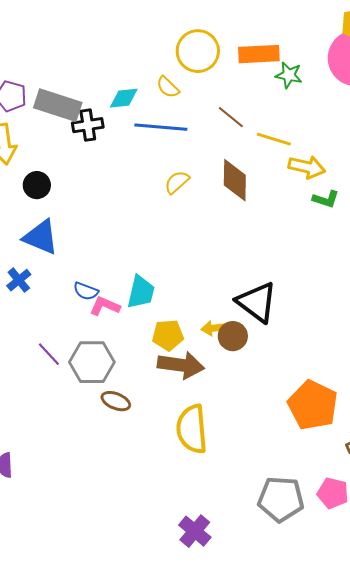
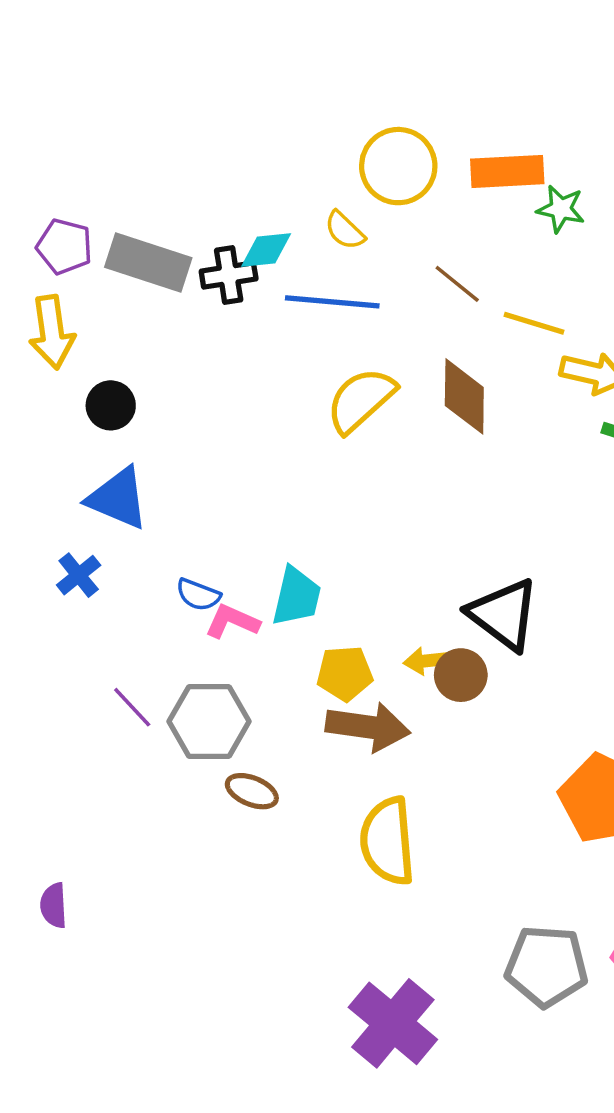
black cross: (88, 125) -> (229, 275), moved
yellow semicircle: (177, 182) -> (361, 400), size x1.6
purple cross: (195, 531) -> (393, 1023), size x1.5

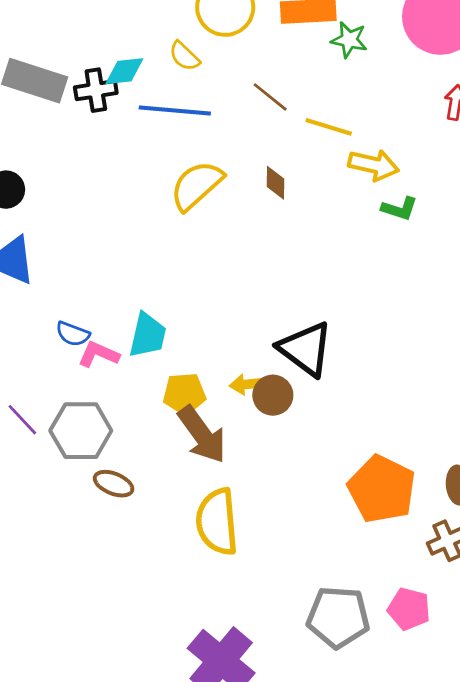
brown diamond: (464, 396) -> (276, 183), size x0.6
brown arrow: (368, 727) -> (202, 435), turned 46

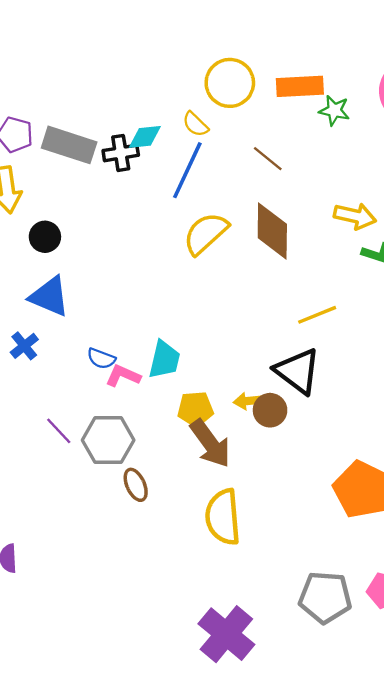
blue line: (175, 111) -> (187, 170), turned -70
yellow line: (329, 127) -> (317, 315), moved, turned -39
brown diamond: (276, 183) -> (272, 231), size x2.0
brown ellipse: (114, 484) -> (136, 485), turned 44

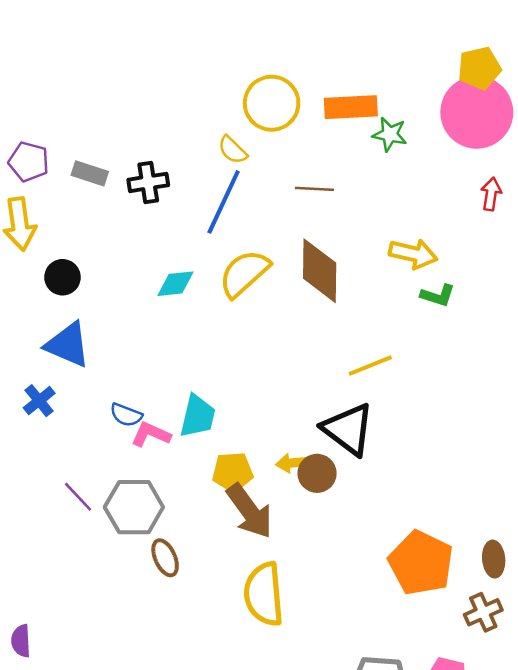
cyan diamond: (145, 137) -> (175, 284), moved
gray rectangle: (69, 145) -> (90, 173), size x0.6
brown line: (268, 159) -> (314, 189), turned -36

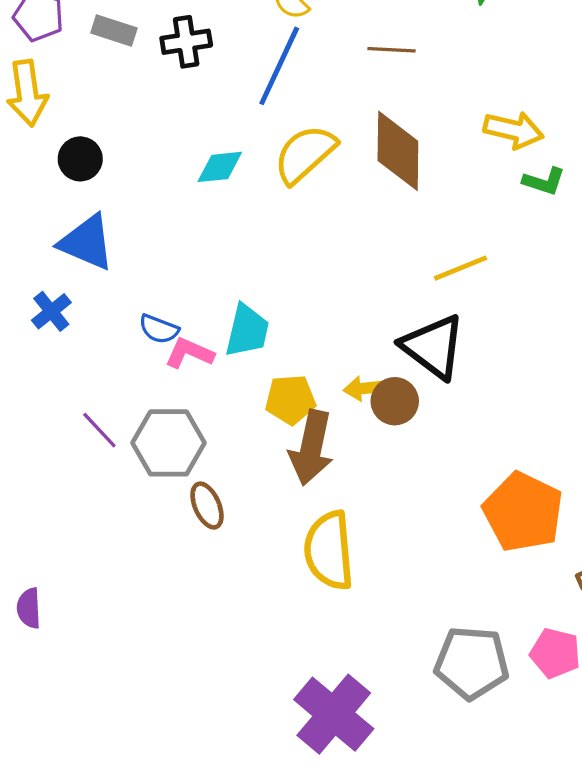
brown arrow: (250, 511) -> (311, 448), turned 48

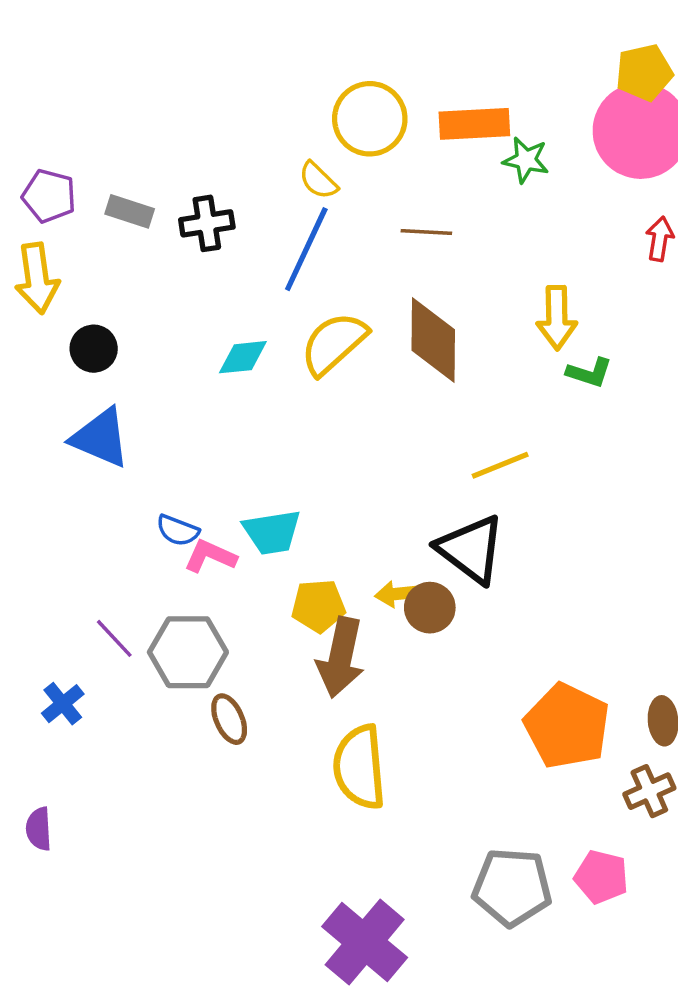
yellow arrow: (513, 130) -> (557, 318), turned 76
blue cross: (51, 311) -> (63, 704), moved
cyan trapezoid: (247, 331) -> (272, 532), turned 68

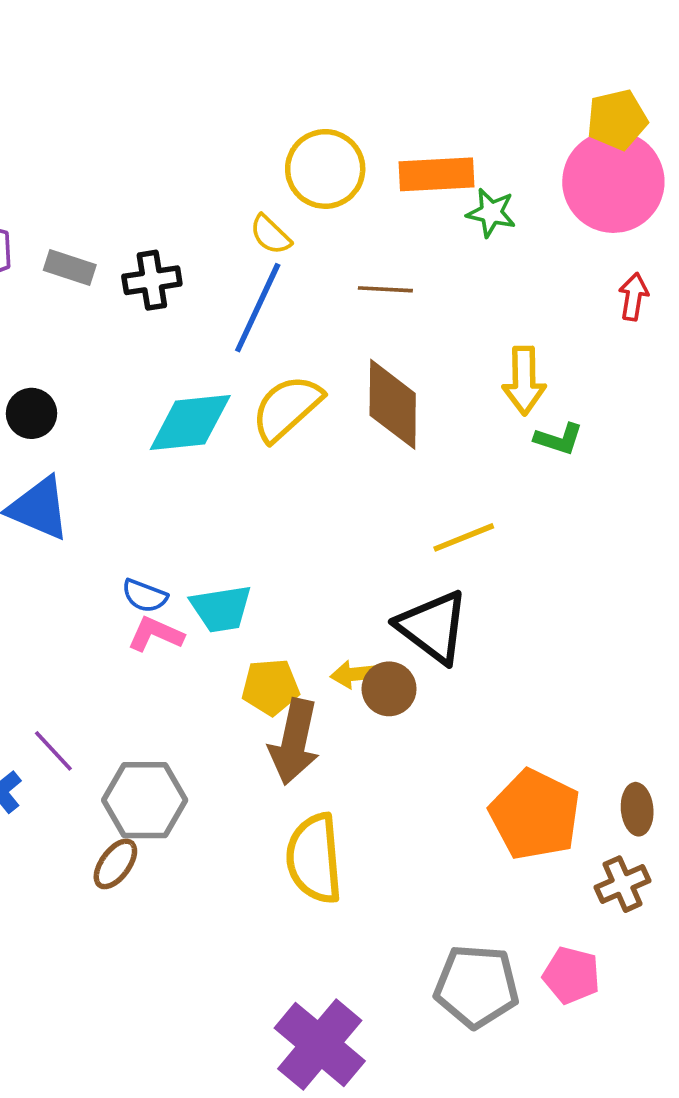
cyan diamond: (243, 357) -> (190, 423), size x1.6
blue semicircle: (178, 530) -> (145, 596), moved
purple line: (114, 638) -> (53, 751), moved
gray hexagon: (188, 652) -> (145, 800), moved
brown ellipse: (229, 719) -> (115, 864), moved, turned 60

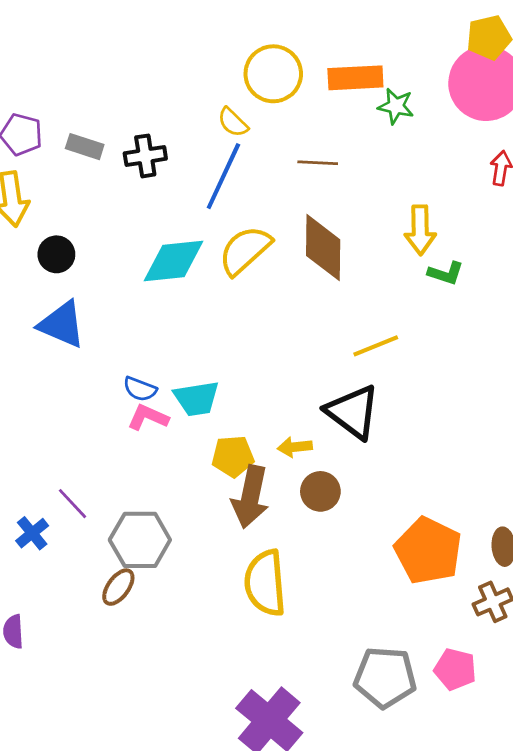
brown circle: (389, 689) -> (320, 491), moved

